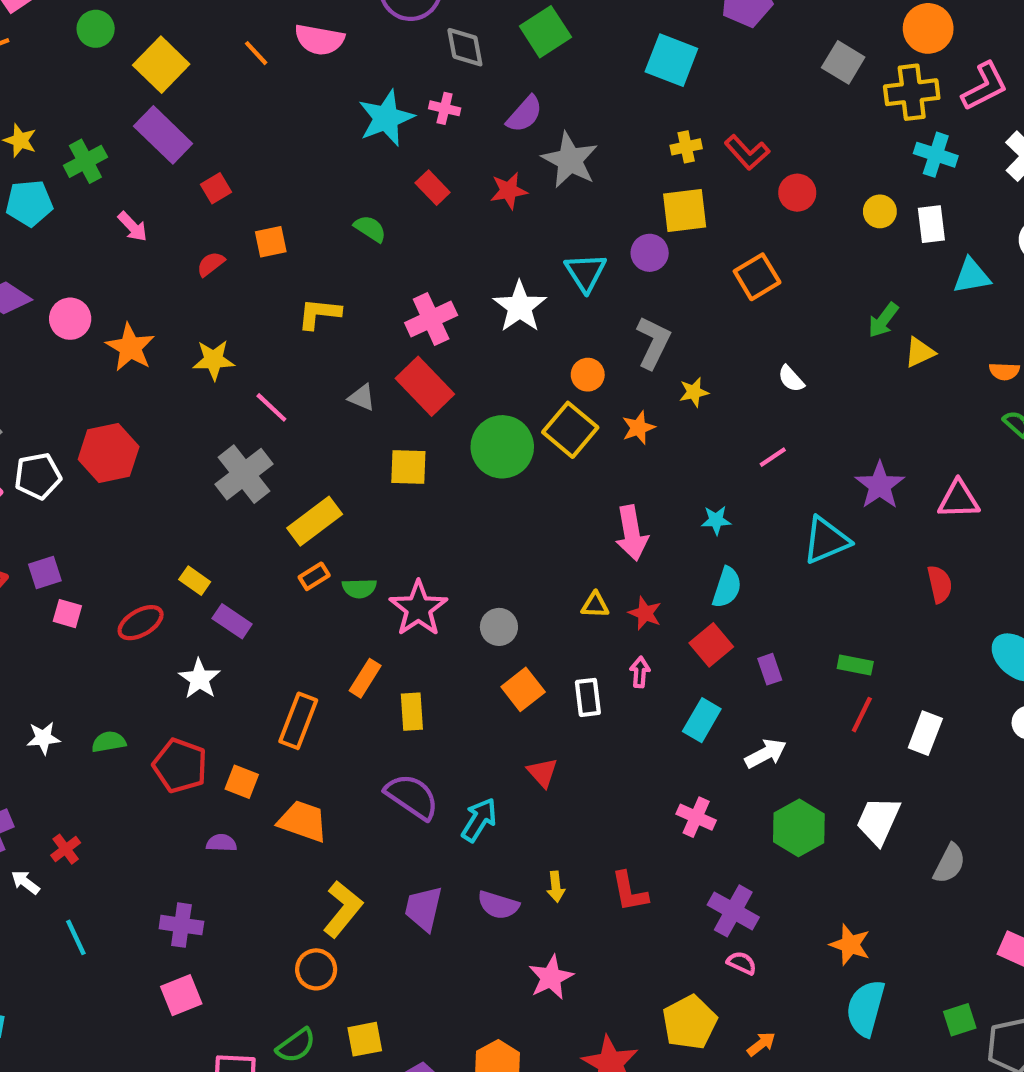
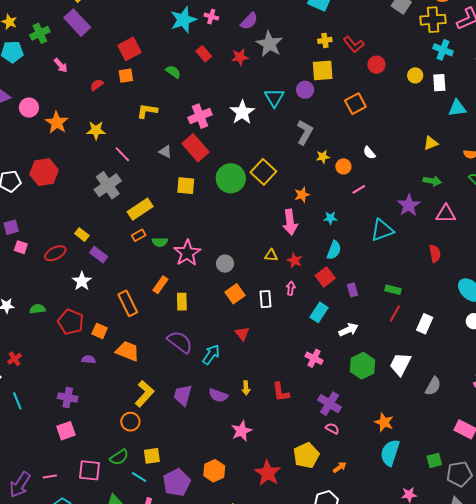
red square: (216, 188) -> (129, 49), moved, size x1.6
green arrow: (883, 320) -> (432, 181), moved, turned -120
orange circle: (588, 375) -> (343, 166), moved
orange star: (638, 428) -> (302, 195), moved
orange rectangle: (298, 721) -> (128, 303), turned -50

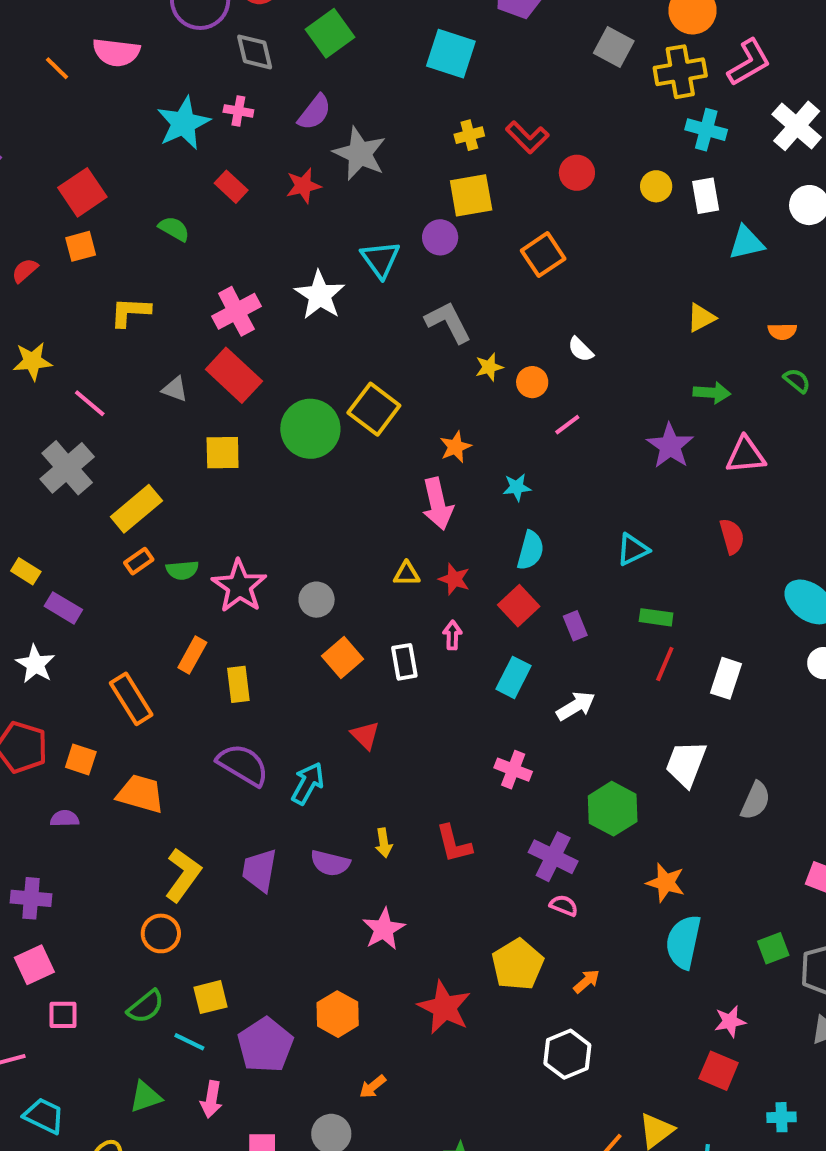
gray L-shape: (305, 132) -> (448, 322), turned -50
cyan triangle: (382, 230) -> (633, 550), moved, size x0.7
green hexagon: (362, 366) -> (613, 809), moved
pink square: (89, 470) -> (63, 1015), moved, size x0.7

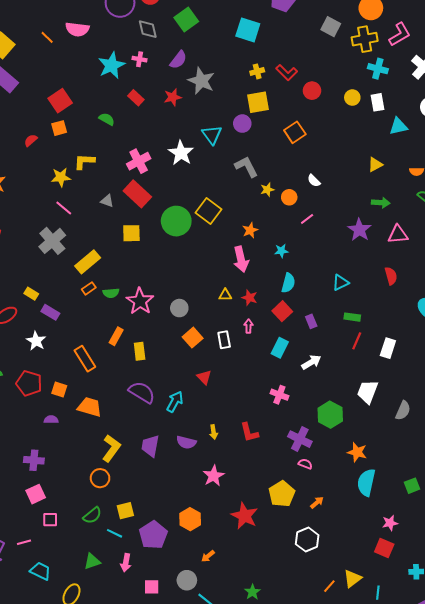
yellow star: (32, 361) -> (61, 177), moved

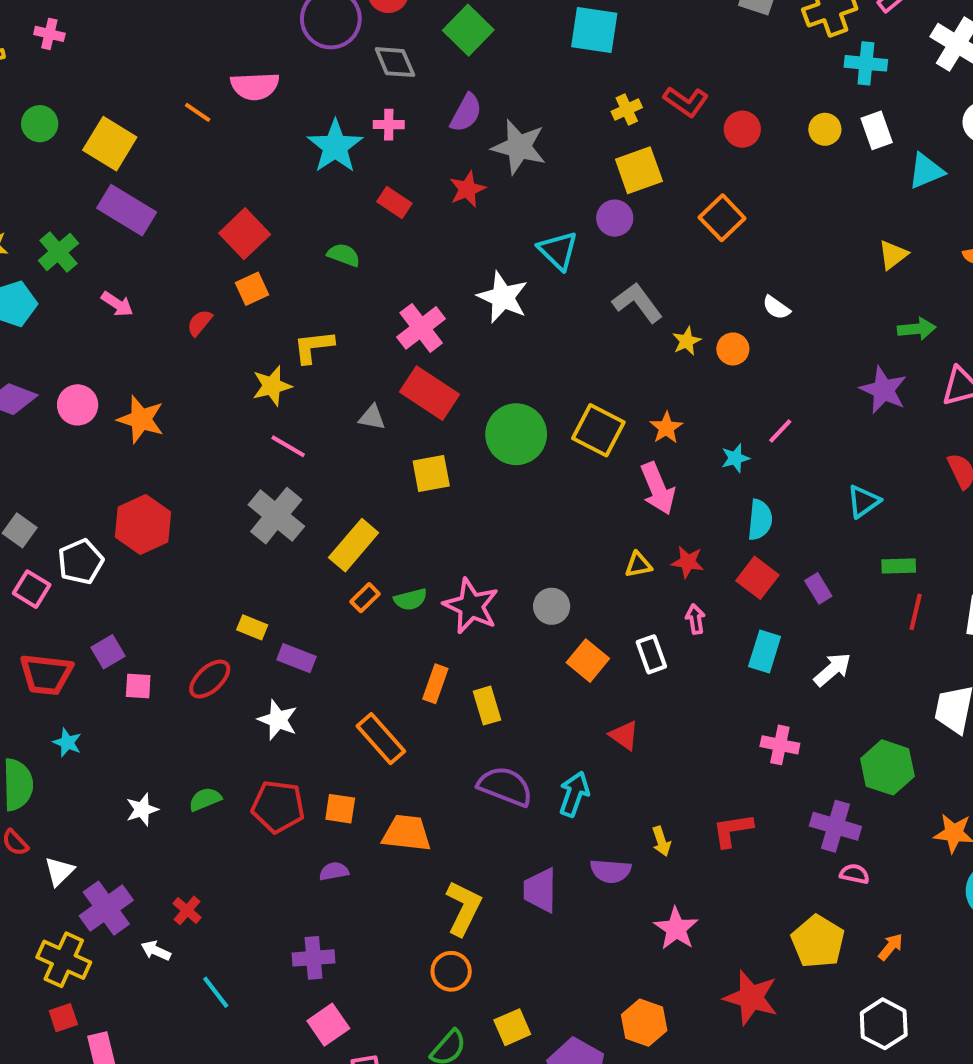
yellow square: (209, 211) -> (598, 430), moved
pink line: (307, 219) -> (780, 431), moved
red L-shape: (249, 432) -> (733, 830), turned 105

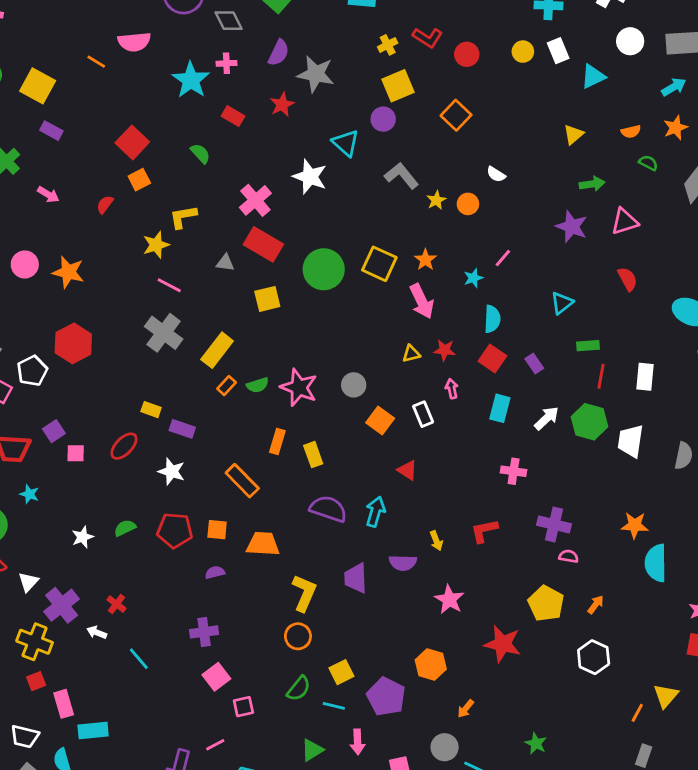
purple rectangle: (127, 210) -> (51, 131), size x0.6
green semicircle: (344, 255) -> (200, 153), turned 30
green hexagon: (887, 767) -> (590, 422), moved

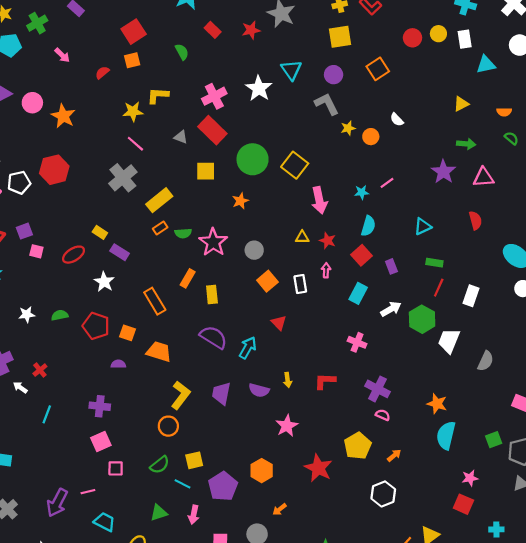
red circle: (467, 54) -> (412, 38), moved
purple circle: (383, 119) -> (334, 75), moved
orange star: (425, 260) -> (240, 201), moved
cyan line: (139, 659) -> (47, 414), turned 48

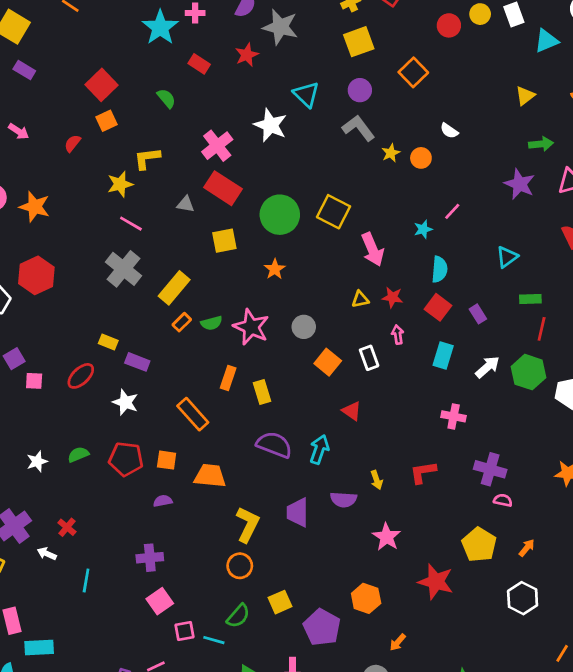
cyan line: (183, 484) -> (214, 640), moved

